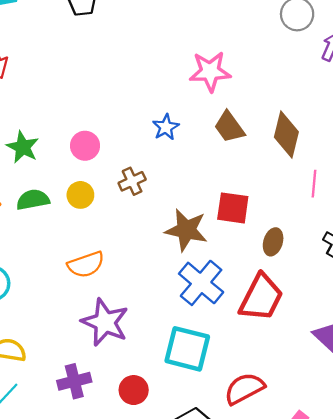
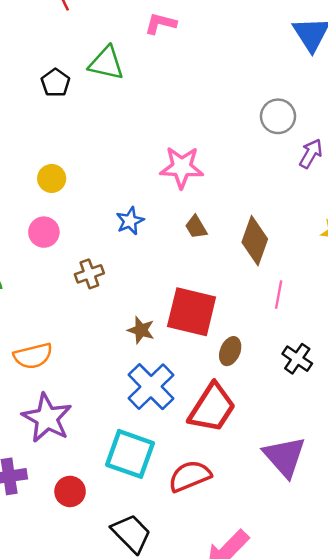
brown trapezoid: (229, 127) -> (196, 227), size x0.7
yellow circle: (80, 195) -> (52, 178), moved
red square: (233, 208) -> (192, 312), size x1.4
brown star: (186, 230) -> (141, 330), size x0.6
red semicircle: (244, 389) -> (190, 476), moved

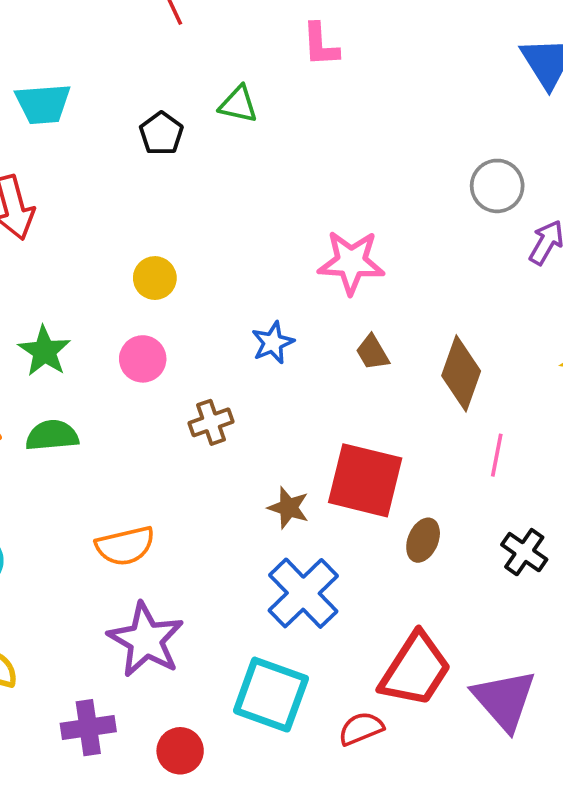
pink L-shape: (161, 23) -> (321, 45), turned -108
green triangle: (106, 63) -> (238, 104), size x0.7
red trapezoid: (212, 408) -> (415, 670), moved
red semicircle: (190, 476) -> (361, 729), size x0.7

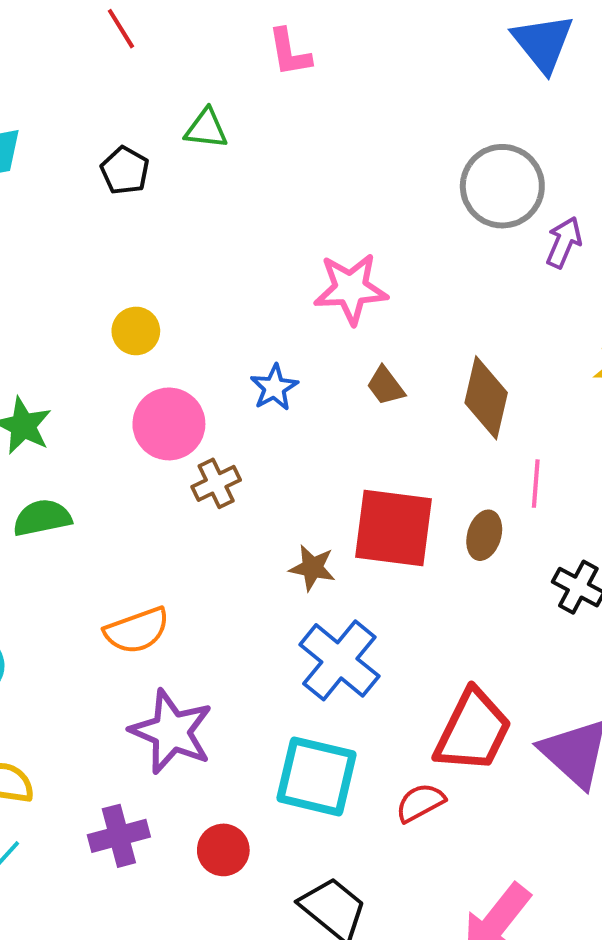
gray circle: (497, 186) -> (502, 186), size x1.4
pink circle: (143, 359) -> (169, 424), moved, size x1.4
brown ellipse: (423, 540) -> (484, 535), moved

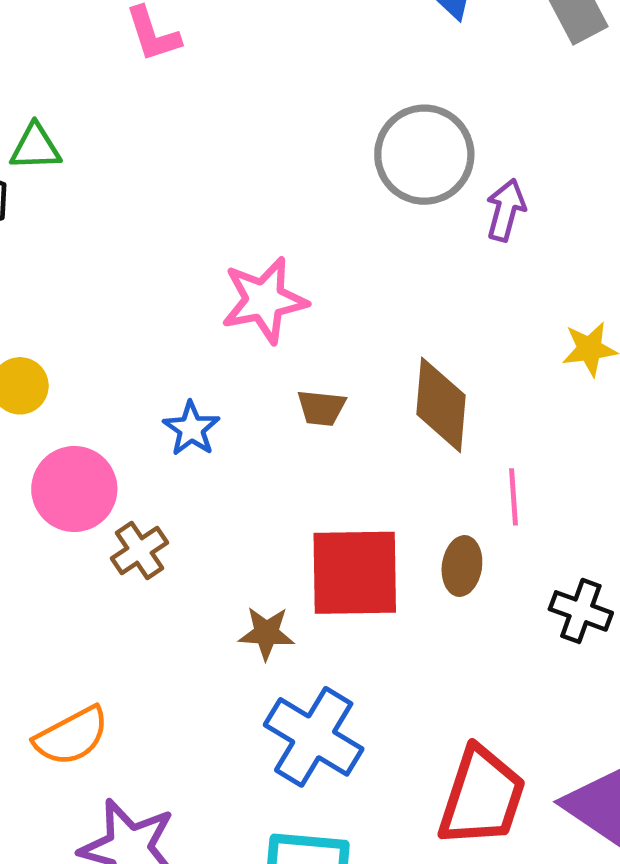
green triangle: (206, 129) -> (35, 147), moved
brown trapezoid: (386, 386) -> (321, 408), turned -39

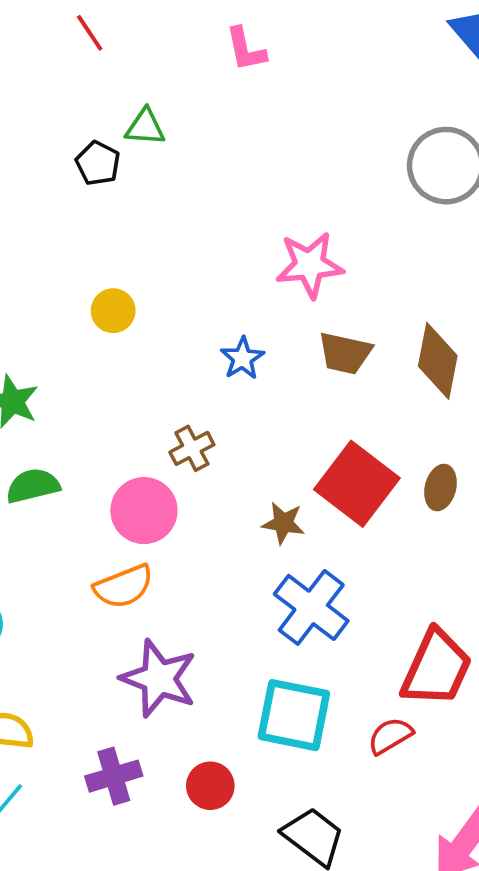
brown trapezoid: (321, 408) -> (345, 353), size x1.4
pink circle: (74, 489) -> (144, 511), moved
red square: (355, 573) -> (357, 484), turned 32

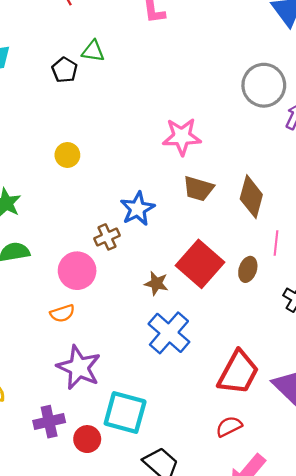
blue star: (242, 358) -> (138, 209), moved, size x1.4
orange semicircle: (124, 586) -> (62, 313), size x0.7
cyan square: (294, 715) -> (125, 413), moved
red semicircle: (390, 736) -> (229, 426), moved
red circle: (210, 786) -> (87, 439), moved

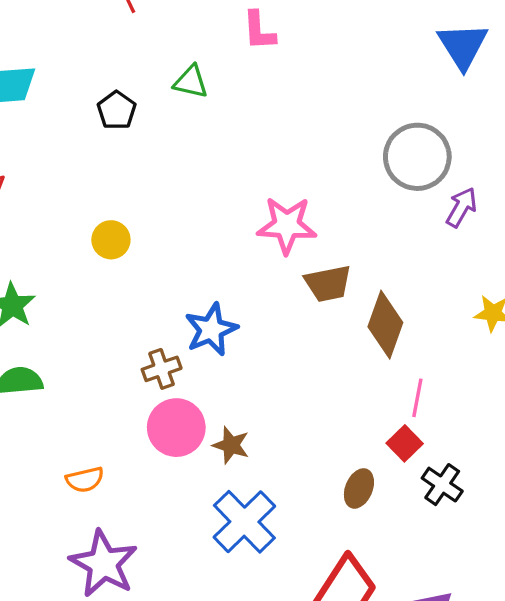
green triangle: (93, 51) -> (191, 82), moved
brown trapezoid: (198, 189) -> (328, 283), moved, turned -32
red square: (200, 264) -> (405, 443), moved, size x0.5
brown ellipse: (248, 269) -> (359, 488), moved
pink circle: (77, 271) -> (176, 428), moved

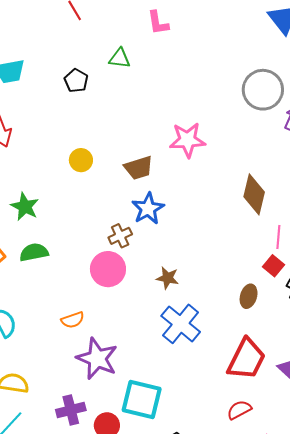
brown trapezoid: (328, 283) -> (139, 168), moved
pink circle: (176, 428) -> (108, 269), moved
orange semicircle: (85, 480) -> (73, 320), moved

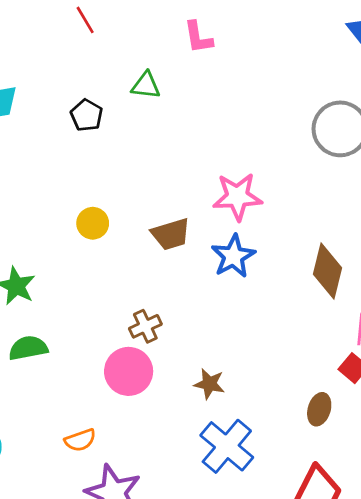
blue star: (148, 209) -> (233, 256), moved

